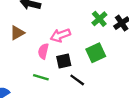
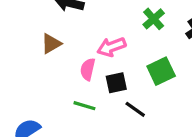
green cross: (99, 19) -> (154, 19), moved

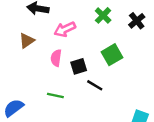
pink arrow: (111, 47) -> (65, 29), moved
green line: (84, 106) -> (55, 95), moved

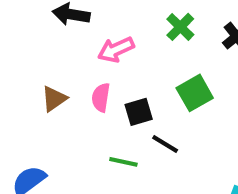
brown triangle: (27, 41) -> (54, 99), moved
green line: (55, 95) -> (123, 162), moved

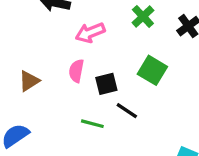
green square: (195, 93) -> (152, 70), turned -32
brown triangle: (54, 99) -> (29, 81), moved

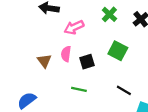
brown triangle: (29, 81) -> (44, 61), moved, turned -32
black line: (127, 111) -> (124, 90), moved

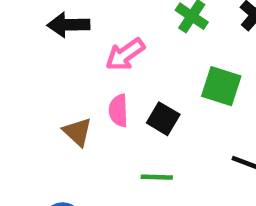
black square: (87, 62) -> (163, 119), turned -32

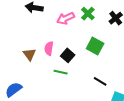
pink arrow: (125, 54) -> (66, 18), moved
green line: (157, 177) -> (61, 72), moved

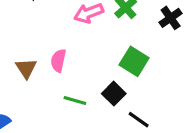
black square: (68, 55) -> (114, 94), moved

